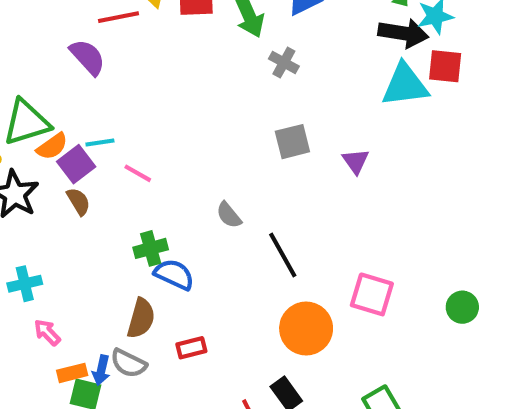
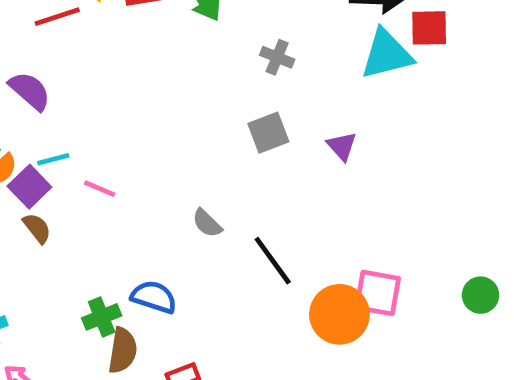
purple semicircle: (88, 57) -> (30, 91), moved
gray cross: (284, 63) -> (277, 57), moved
green cross: (151, 248) -> (102, 317), moved
orange circle: (306, 328) -> (339, 314), moved

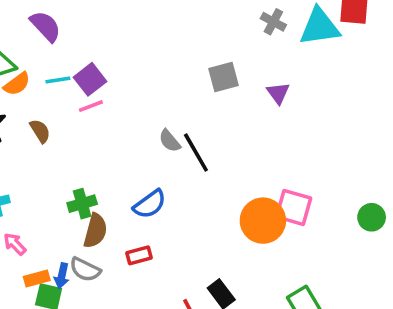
gray cross: (277, 57) -> (273, 22), moved
purple square: (29, 187) -> (90, 79), moved
pink line: (100, 189) -> (91, 106), turned -50
black line: (273, 261) -> (196, 152), moved
blue semicircle: (154, 297) -> (150, 204), moved, turned 120

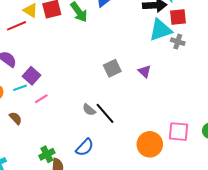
gray cross: (273, 22) -> (178, 42), moved
purple square: (90, 79) -> (31, 76), moved
pink square: (294, 207) -> (179, 132), moved

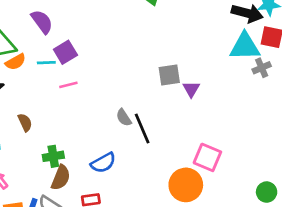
gray cross: (178, 42) -> (262, 68), turned 32
purple triangle: (145, 71) -> (191, 89), moved
brown semicircle: (16, 118) -> (25, 122), moved
pink square: (179, 132) -> (207, 157), moved

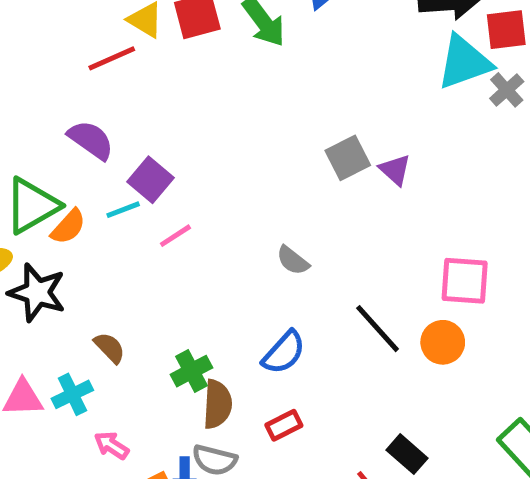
brown semicircle: (25, 122) -> (110, 348), moved
black line: (142, 128) -> (378, 329), moved
orange circle: (186, 185) -> (443, 342), size x0.7

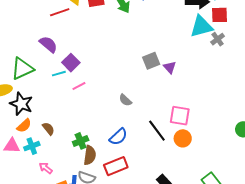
orange semicircle: (68, 227) -> (24, 126), moved
pink square: (465, 281) -> (180, 116), moved
red rectangle: (284, 425) -> (116, 166), size x1.6

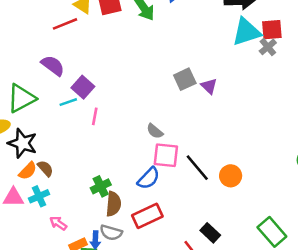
red square: (219, 15) -> (272, 30), moved
pink line: (79, 86) -> (95, 116), turned -48
pink square: (180, 116) -> (166, 155), moved
brown semicircle: (48, 129) -> (45, 168), moved

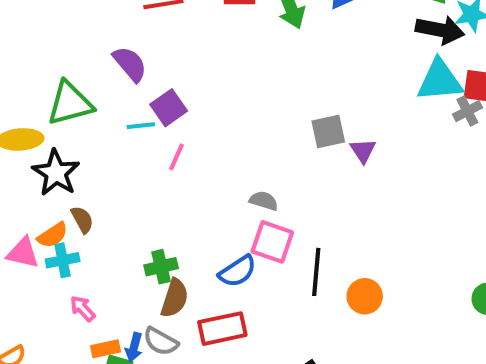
gray semicircle: (155, 131) -> (264, 201), turned 144
black line: (197, 168) -> (316, 272), turned 32
orange semicircle: (28, 171) -> (53, 235), moved

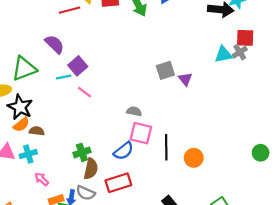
cyan triangle: (440, 80) -> (223, 55), moved, size x0.7
pink line: (177, 157) -> (85, 92), turned -72
brown semicircle: (82, 220) -> (37, 131), turned -48
orange semicircle: (53, 235) -> (21, 125), moved

